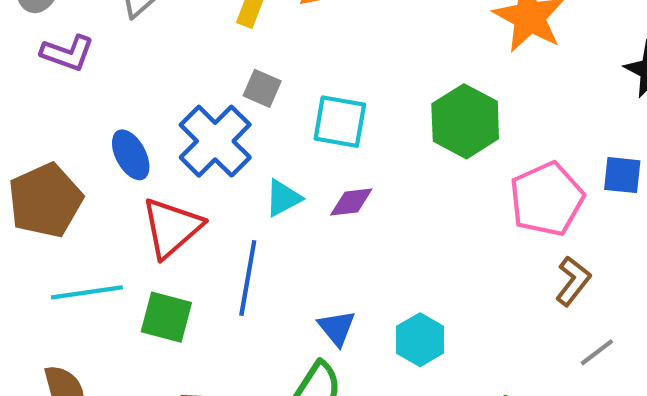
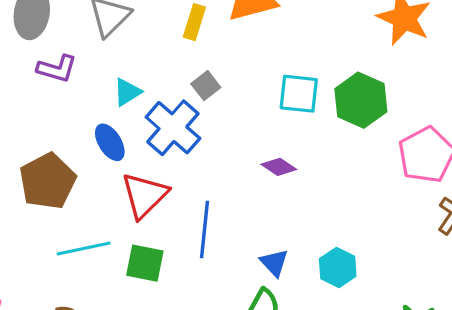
gray square: (262, 88) -> (206, 86), turned 32
cyan square: (340, 122) -> (299, 94), moved
cyan triangle: (283, 198) -> (127, 92), moved
purple diamond: (351, 202) -> (279, 167), turned 44

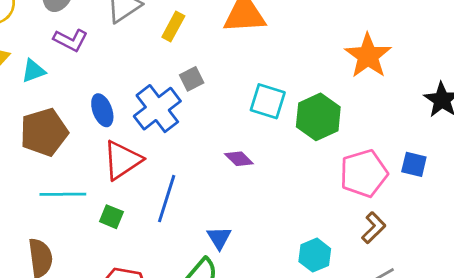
yellow rectangle: (194, 22) -> (173, 26), moved
cyan triangle: (127, 92) -> (33, 71), moved
green square: (145, 263) -> (111, 217), size x0.7
cyan hexagon: (338, 267) -> (315, 255), moved

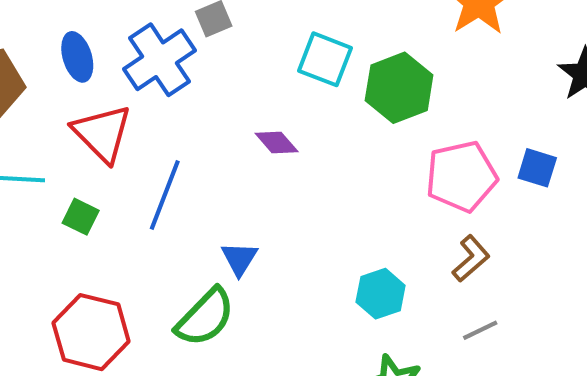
red triangle: (122, 160) -> (102, 133), turned -45

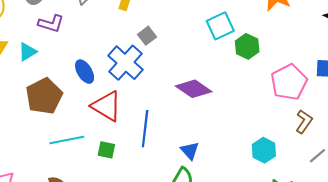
cyan square: (325, 59) -> (220, 26), moved, turned -32
green hexagon: (399, 88) -> (247, 46), size x0.7
purple diamond: (277, 143) -> (194, 89), size x1.6

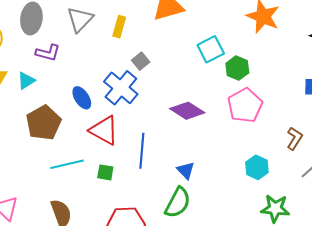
pink pentagon: (289, 82) -> (245, 105), moved

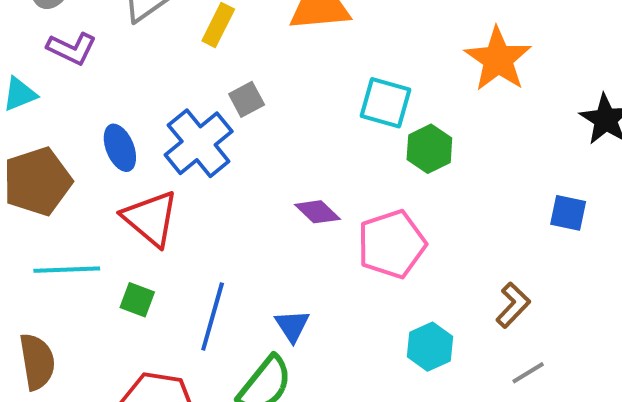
cyan square: (211, 49) -> (385, 103), turned 32
pink pentagon: (245, 105) -> (392, 244), moved
purple diamond: (187, 111) -> (317, 212), size x0.7
blue line: (142, 151) -> (213, 317), moved

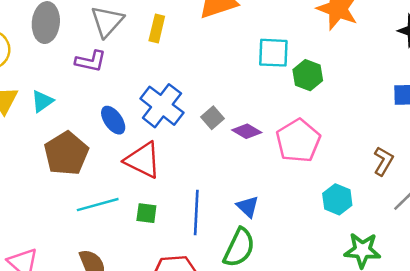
purple L-shape: (72, 49) -> (91, 61), moved
gray square: (247, 99) -> (213, 118), moved

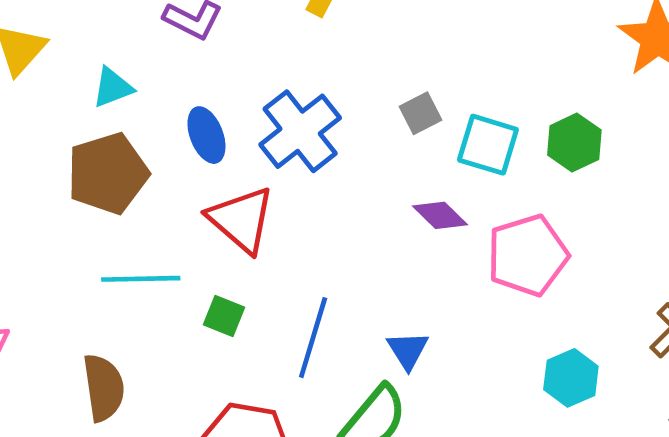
cyan square: (273, 53) -> (488, 145), moved
cyan triangle: (42, 101) -> (113, 87), moved
gray square: (213, 118) -> (421, 113), moved

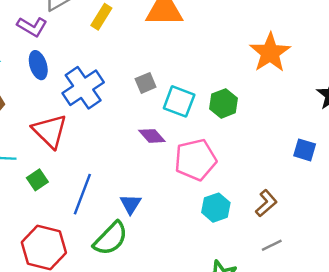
blue ellipse: (206, 135) -> (38, 65), moved
green square: (224, 316) -> (37, 180), turned 30
cyan hexagon: (571, 378) -> (216, 208), moved

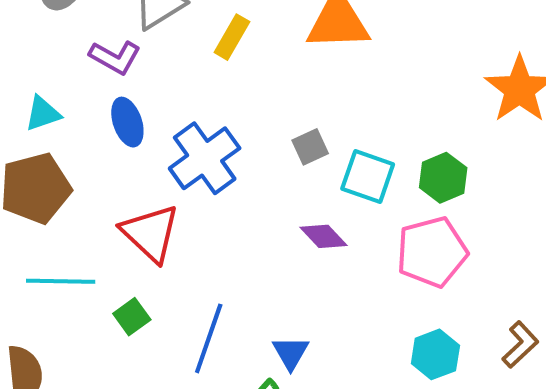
pink pentagon: (195, 160) -> (432, 252), moved

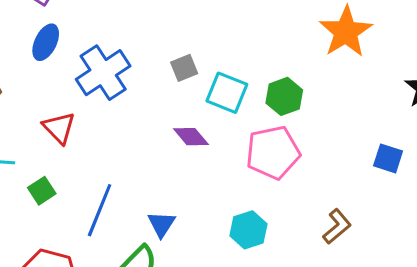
blue ellipse: (127, 122) -> (46, 42), turned 42
red triangle: (150, 233) -> (59, 128), size x0.7
cyan hexagon: (435, 354) -> (248, 230), moved

